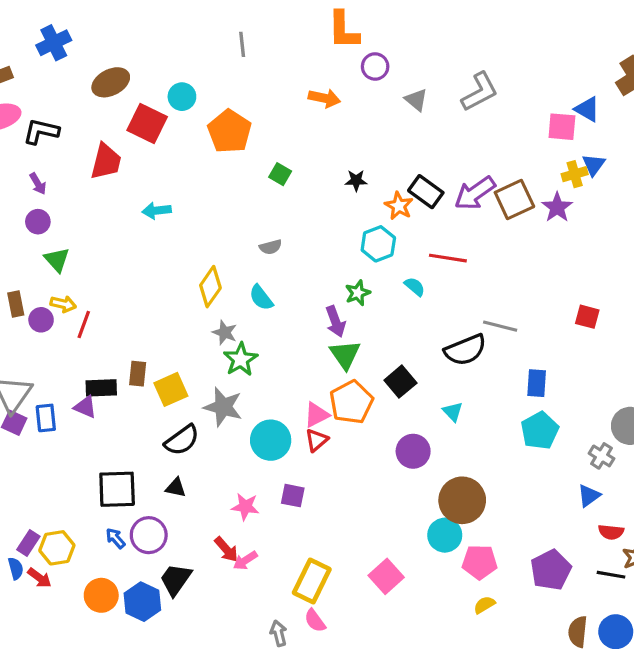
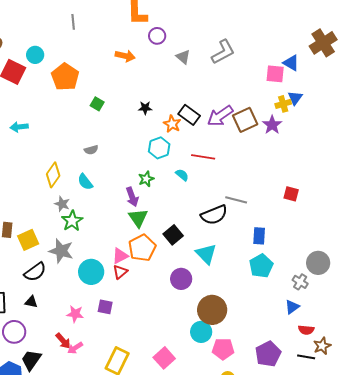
cyan triangle: (453, 412) -> (206, 254), size x1.6

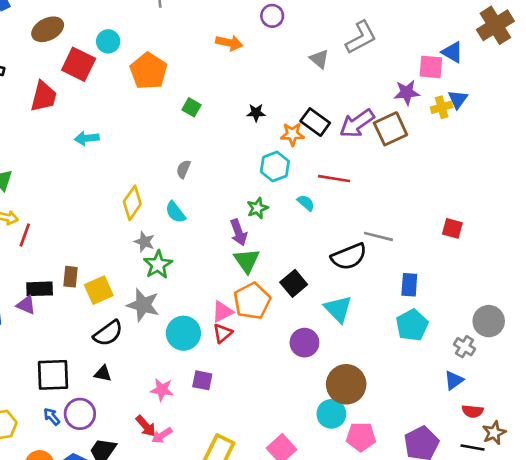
gray triangle: (183, 57) -> (319, 59), moved
orange star: (172, 124) -> (292, 134), turned -30
purple star: (272, 125) -> (407, 93), moved, turned 30
gray semicircle: (91, 150) -> (183, 169), turned 128

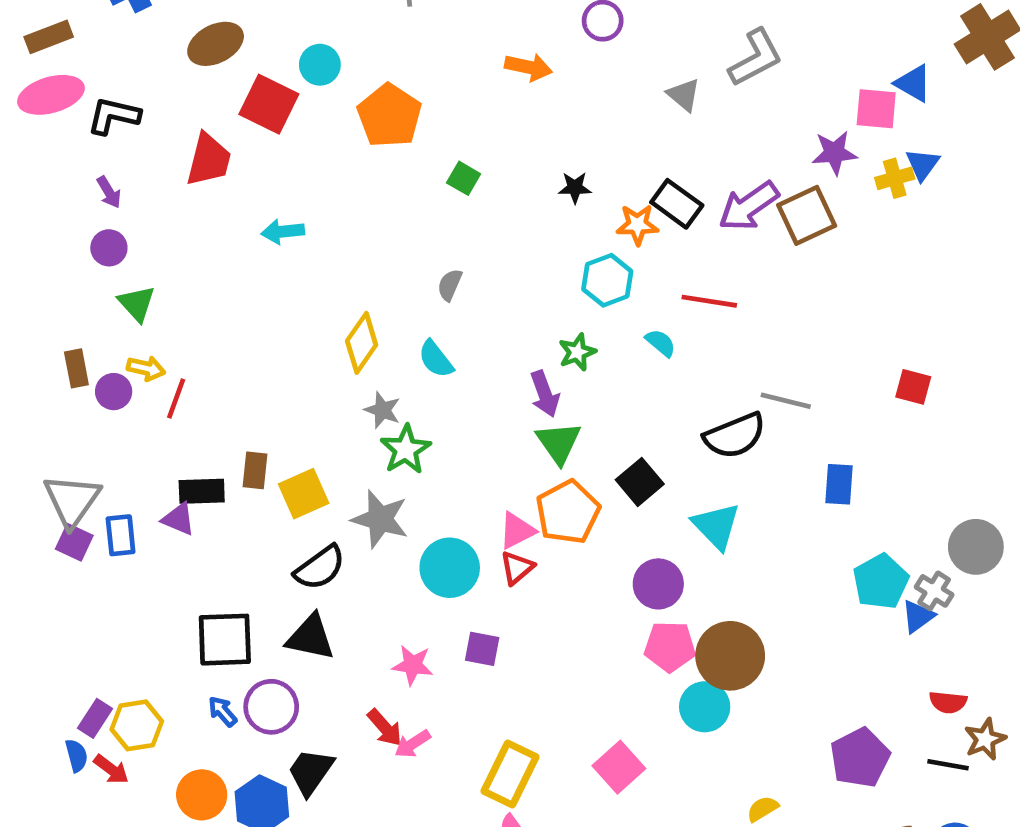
cyan pentagon: (412, 325) -> (881, 582), moved
black triangle: (103, 374) -> (311, 637), size x1.6
blue triangle: (454, 380) -> (918, 616), moved
pink pentagon: (361, 437) -> (670, 647), moved

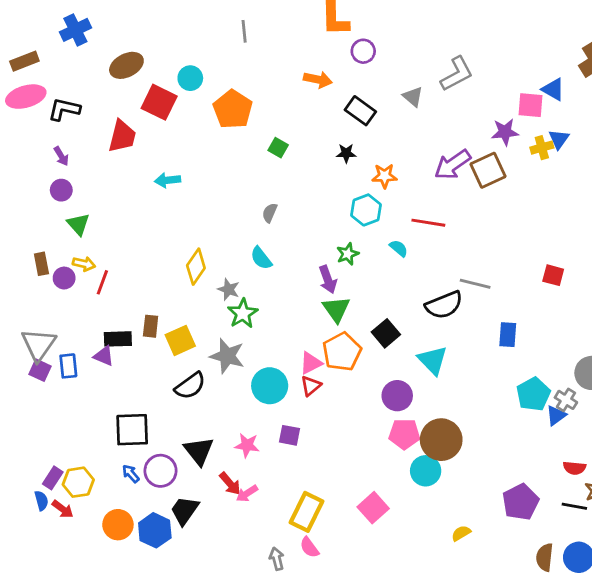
black rectangle: (677, 204) -> (360, 111), moved
yellow diamond: (362, 343) -> (196, 267), moved
black triangle: (311, 637) -> (199, 451), moved, turned 40

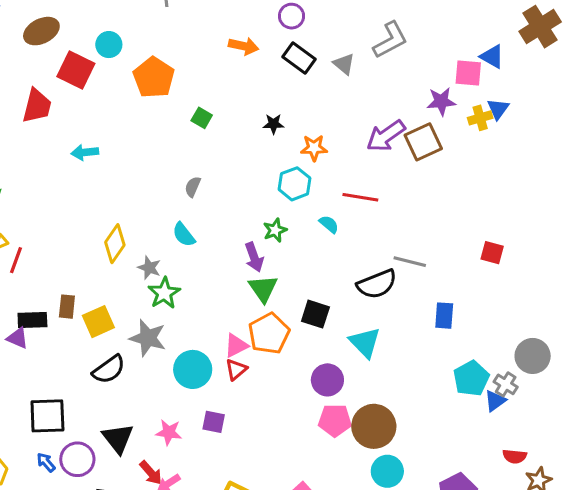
black rectangle: (360, 111) -> (299, 58), moved
black square: (386, 333) -> (315, 314), turned -32
cyan circle: (426, 471) -> (387, 471), moved

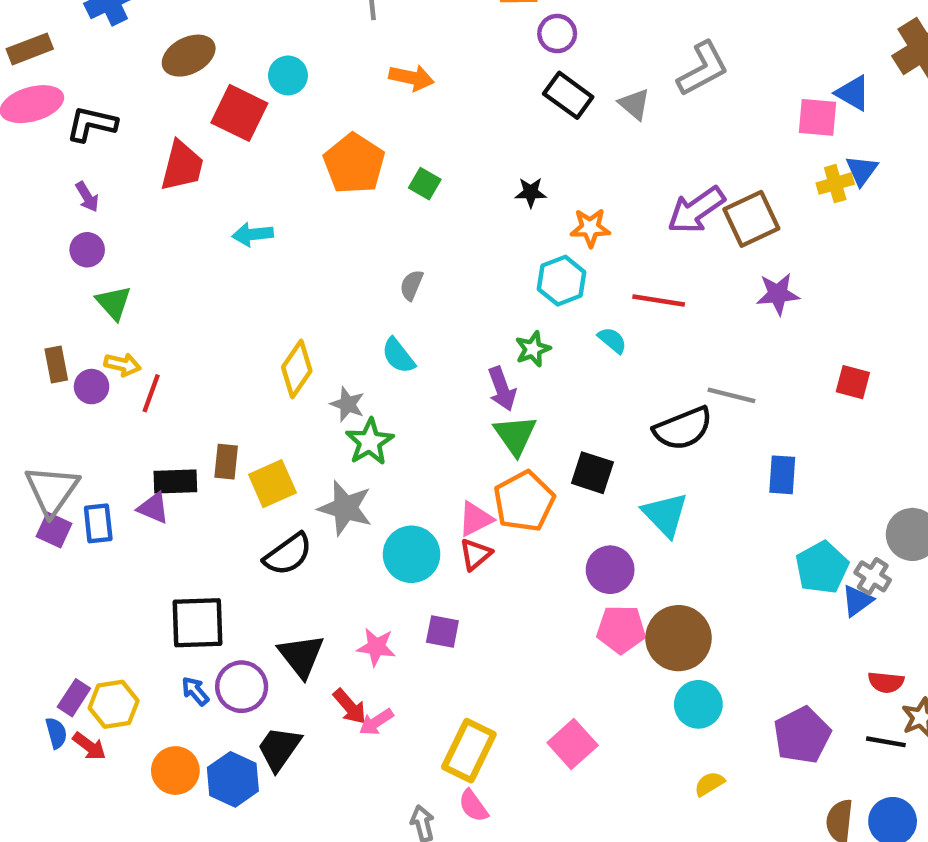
orange arrow: (244, 46) -> (412, 78), moved
orange pentagon: (154, 77) -> (354, 164), moved
purple star: (441, 101) -> (778, 294), moved

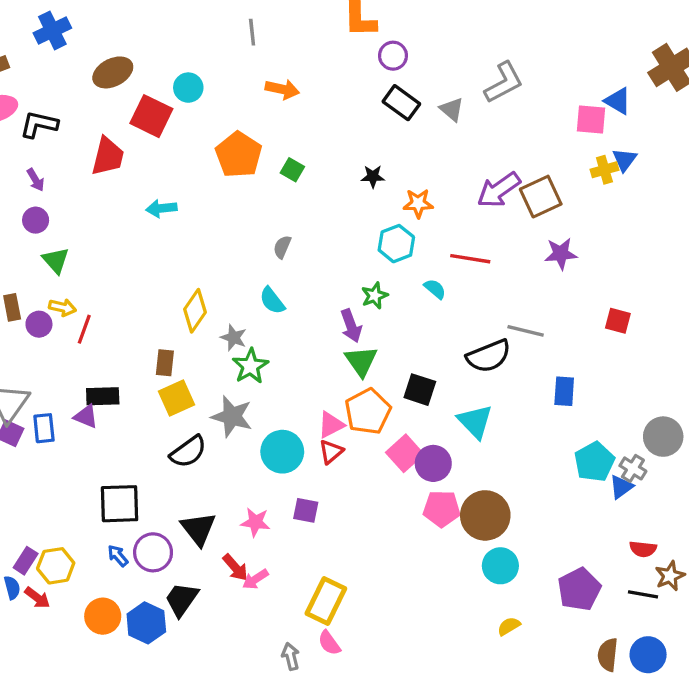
brown rectangle: (226, 462) -> (165, 363), moved
pink square: (573, 744) -> (405, 453), moved

